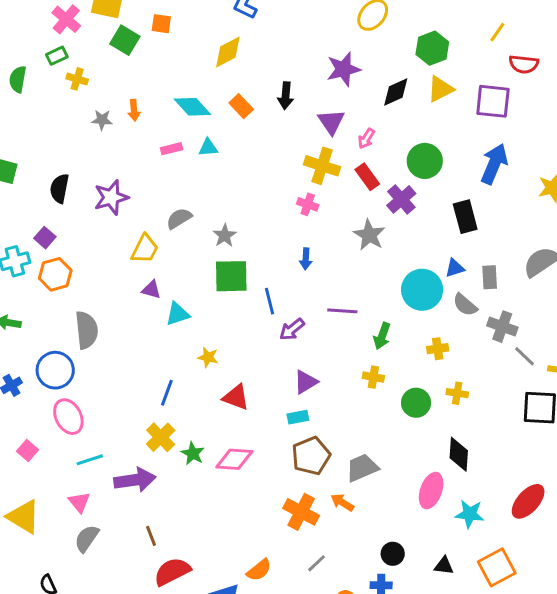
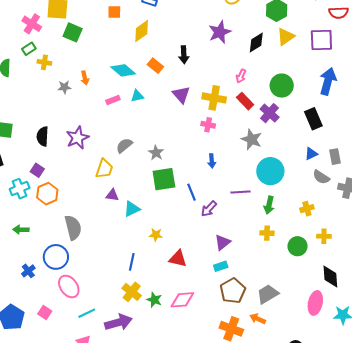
orange square: (161, 24) -> (114, 12), moved
purple triangle: (331, 122) -> (181, 95), moved
cyan circle: (422, 290) -> (270, 171), moved

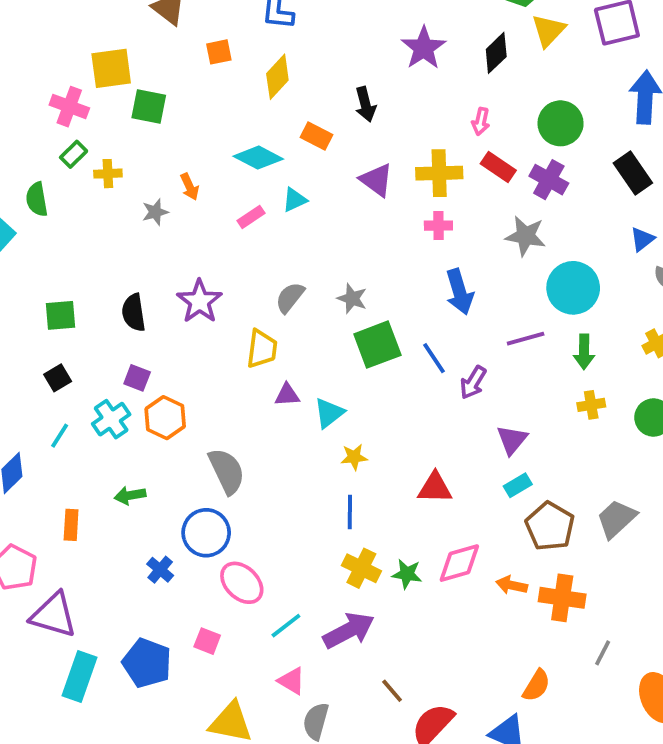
blue arrow: (212, 161) -> (459, 292), size x1.6
yellow star: (156, 235) -> (354, 457), moved
orange arrow: (258, 319) -> (512, 585), moved

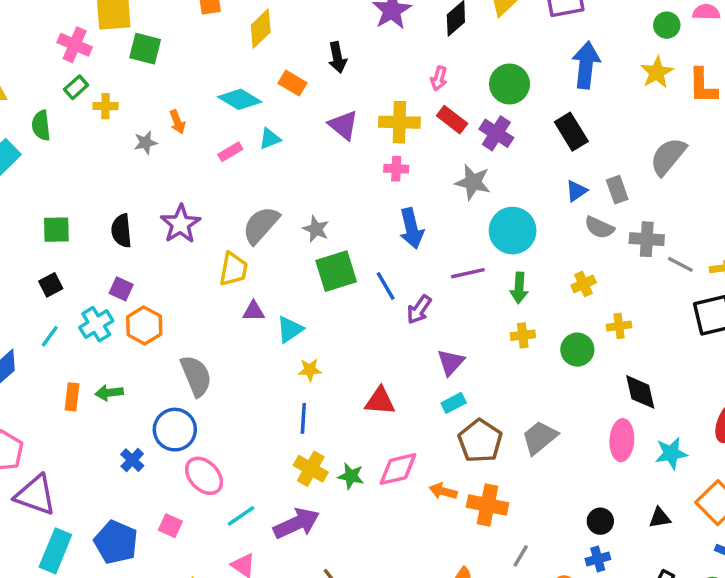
gray semicircle: (290, 297) -> (261, 225), size x1.4
orange rectangle: (71, 525) -> (72, 397), moved

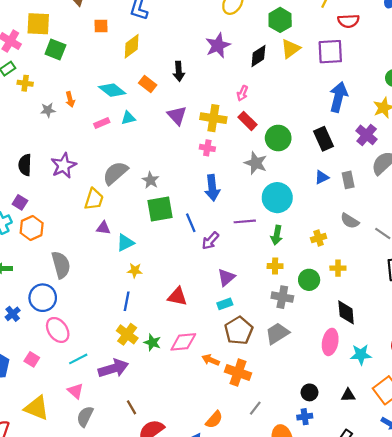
green circle: (510, 84) -> (278, 138), moved
purple cross: (496, 133) -> (367, 135), moved
gray semicircle: (599, 227) -> (350, 221), moved
gray cross: (647, 239) -> (282, 297), moved

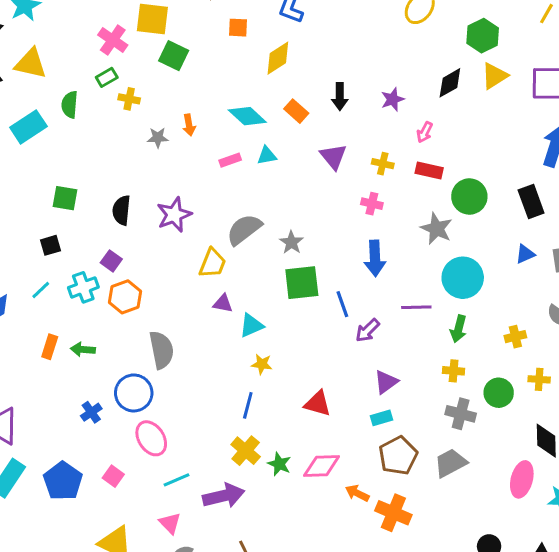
purple star: (218, 45) -> (393, 99), moved, size x0.7
yellow cross: (213, 118) -> (383, 164), size x0.6
red rectangle: (248, 121) -> (429, 170), turned -36

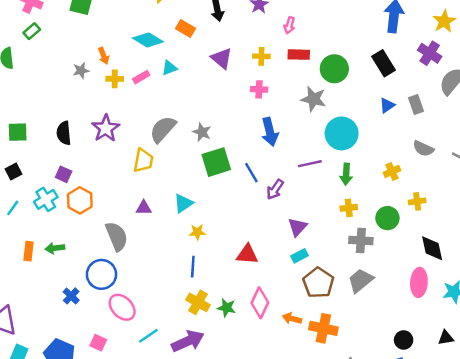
yellow cross: (129, 99) -> (115, 79), moved
purple triangle: (223, 303) -> (144, 208), moved
pink diamond: (322, 466) -> (260, 303), turned -52

